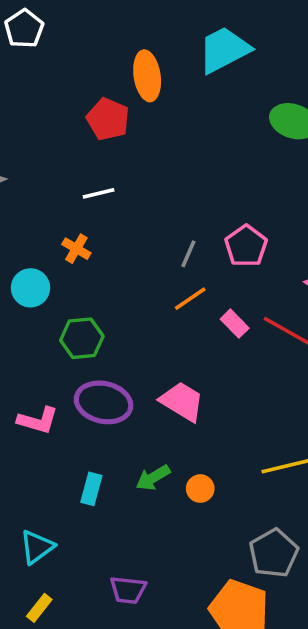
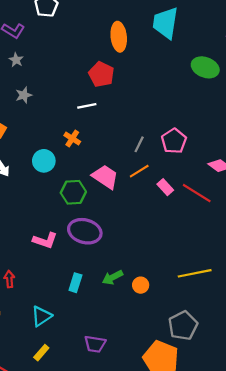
cyan trapezoid: (224, 50) -> (165, 23), turned -56
red pentagon: (108, 119) -> (101, 74), moved
pink trapezoid: (182, 401) -> (105, 177), moved

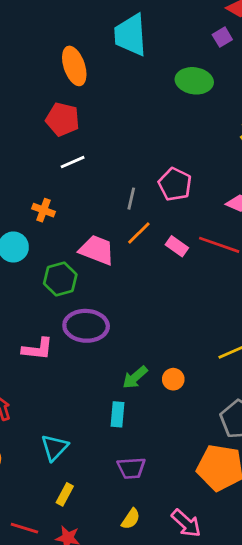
white line: (87, 106) -> (73, 162), moved
cyan rectangle: (75, 283) -> (117, 414), moved

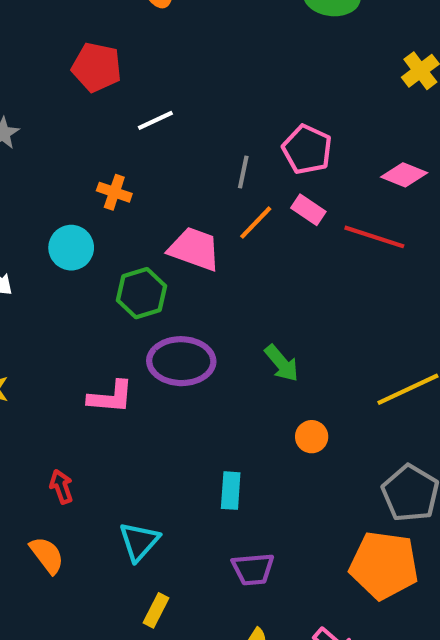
red pentagon: (63, 119) -> (97, 67), moved
pink rectangle: (177, 246) -> (308, 210), moved
green arrow: (135, 377) -> (282, 363), moved, turned -88

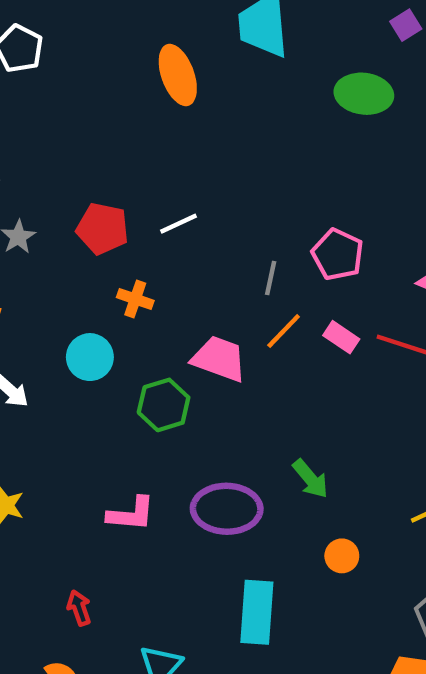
red pentagon: (97, 67) -> (103, 229), moved
pink rectangle: (308, 210) -> (341, 337), moved
purple ellipse: (181, 361) -> (227, 509), moved
cyan rectangle: (231, 491) -> (257, 612), size x1.6

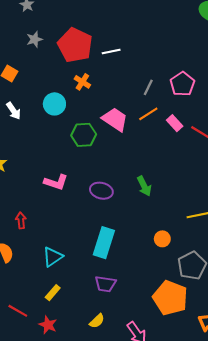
red pentagon: (103, 229) -> (75, 45), size x1.4
purple ellipse: (227, 509) -> (101, 191), size x0.7
orange circle: (342, 556) -> (162, 239), moved

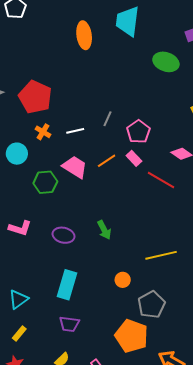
white line: (111, 51) -> (75, 131), moved
gray line: (148, 87) -> (107, 119), moved
pink rectangle: (175, 123) -> (134, 158), moved

